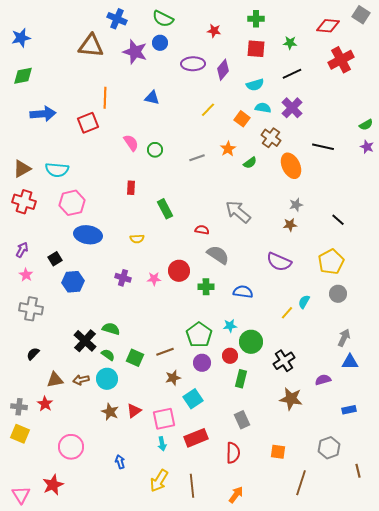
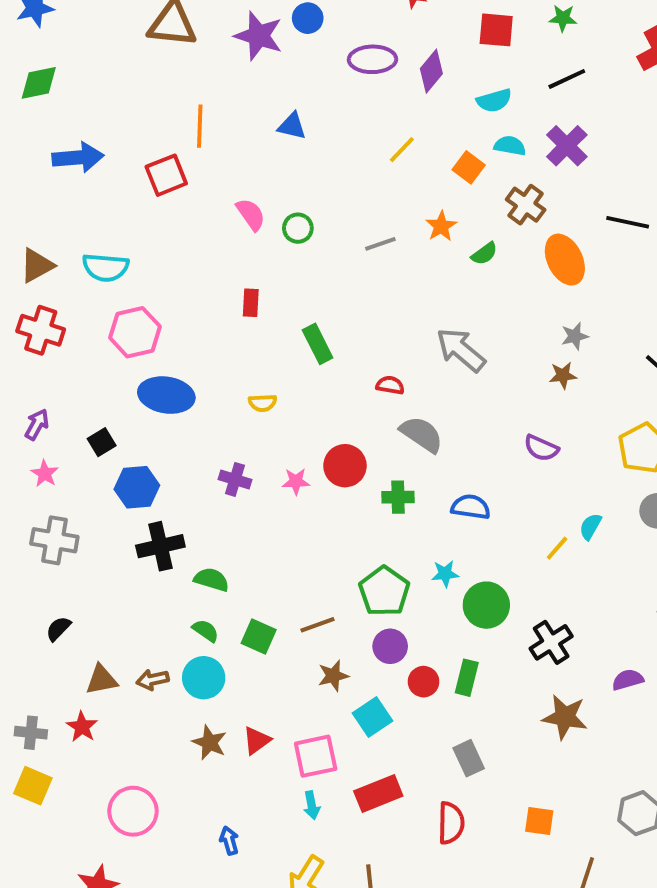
purple semicircle: (279, 262) -> (541, 448), size x0.7
black cross: (85, 341) -> (160, 546), moved, turned 35
red circle: (230, 356) -> (424, 682), moved

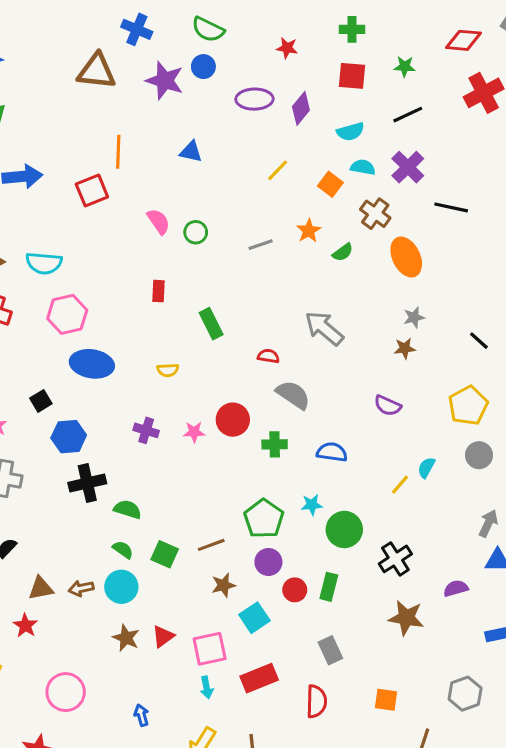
black line: (628, 222) -> (451, 207), moved

